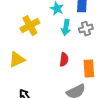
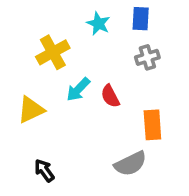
cyan arrow: (66, 28) -> (78, 89), moved, turned 35
red semicircle: (64, 60) -> (110, 96), moved, turned 144

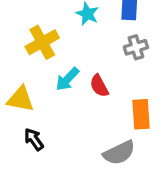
yellow triangle: (31, 110) -> (20, 99), turned 36
black arrow: (44, 170) -> (34, 139), moved

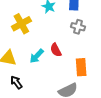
gray cross: (136, 47) -> (78, 27), turned 32
cyan arrow: (67, 79) -> (37, 56), moved

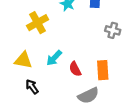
gray cross: (78, 27) -> (113, 30), moved
red semicircle: (56, 50) -> (75, 69), moved

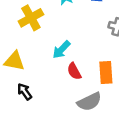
cyan arrow: (54, 58) -> (61, 50), moved

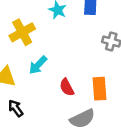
cyan arrow: (61, 50) -> (38, 65), moved

